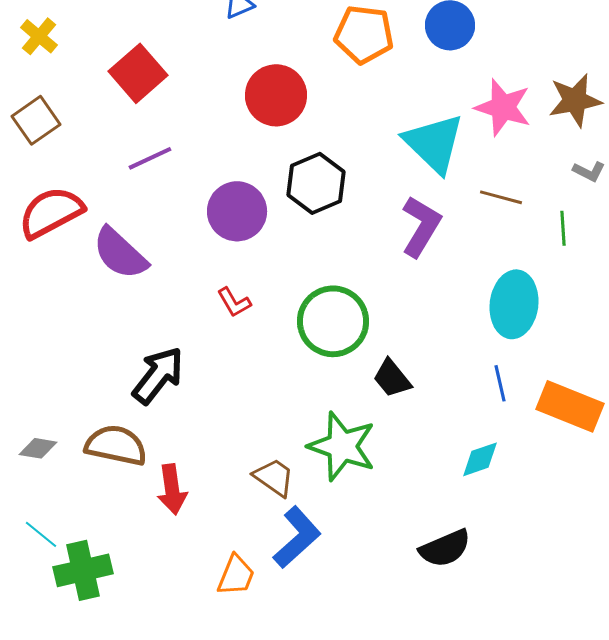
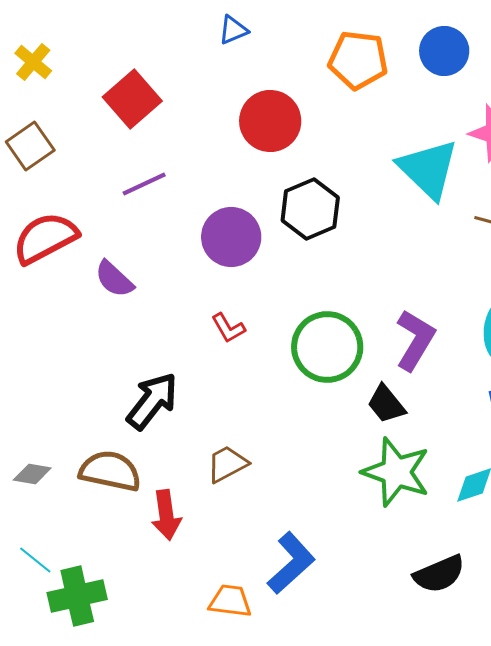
purple L-shape: (421, 226) -> (415, 340), moved
purple semicircle: (120, 253) -> (114, 279), size x0.7
green star: (342, 446) -> (396, 472), moved
brown trapezoid: (274, 477) -> (227, 464), moved, turned -63
orange trapezoid: (236, 575) -> (230, 601), turned -105

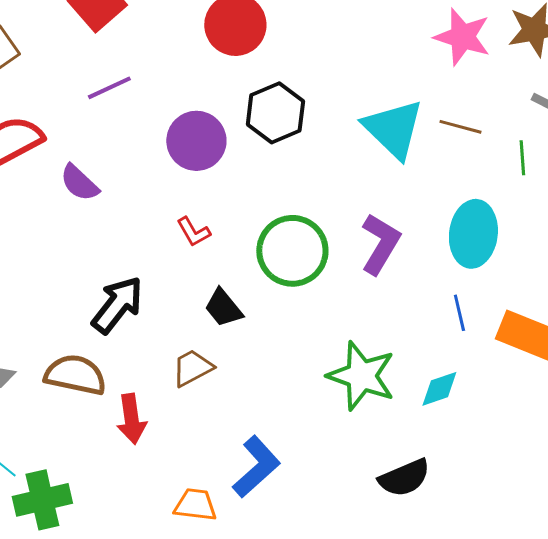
cyan triangle: (428, 169) -> (393, 129), moved
black trapezoid: (386, 404) -> (223, 308), moved

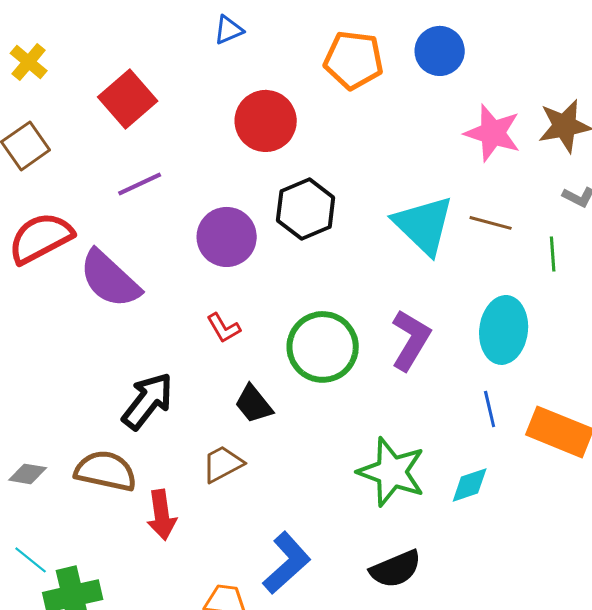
purple semicircle: (79, 183) -> (110, 279), size x1.6
black semicircle: (404, 478) -> (396, 569), moved

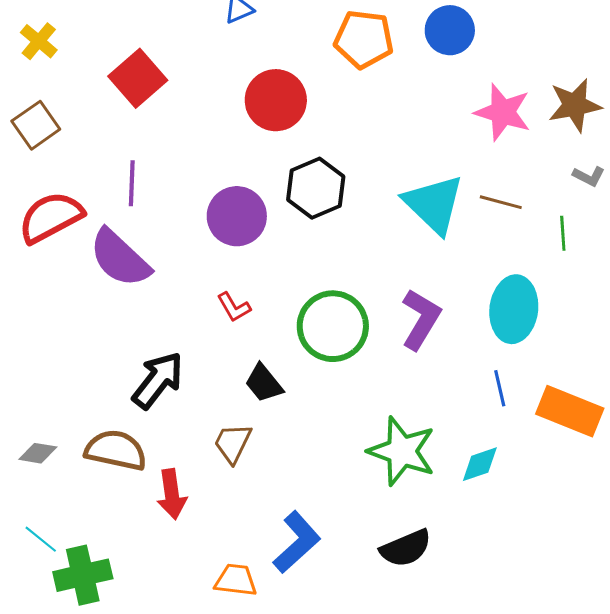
purple line: (140, 184) -> (132, 183), moved, turned -63
brown trapezoid: (223, 464) -> (233, 443), turned -36

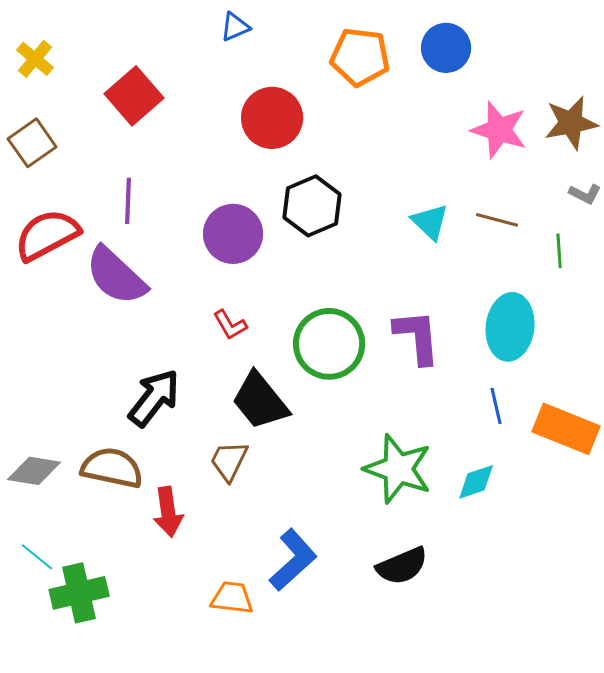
cyan triangle: (434, 204) -> (430, 222), size x0.6
purple L-shape: (421, 319) -> (417, 337), turned -36
black trapezoid: (264, 383) -> (260, 401), size x1.5
gray diamond: (38, 453) -> (34, 471), size x1.4

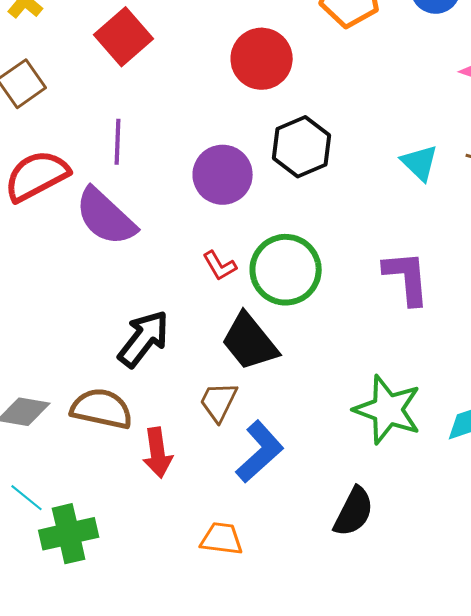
green circle: (329, 344) -> (286, 270), moved
blue L-shape: (293, 560) -> (260, 452), moved
black semicircle: (402, 566) -> (354, 512), moved, turned -40

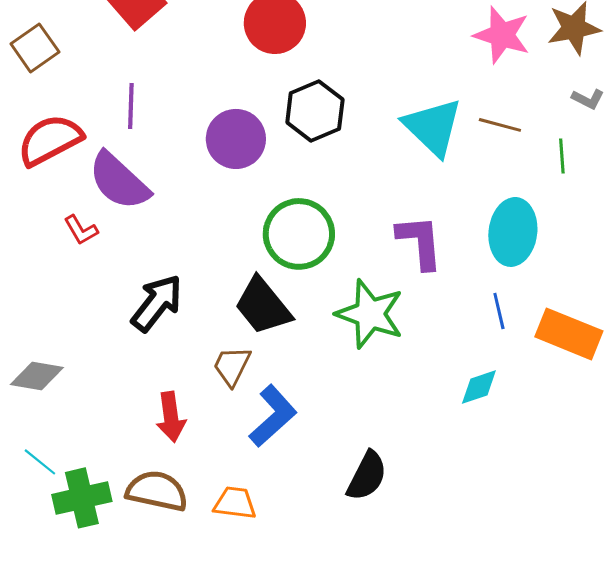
cyan triangle: (420, 163) -> (433, 127), size x1.6
red L-shape: (220, 266) -> (81, 230), moved
brown semicircle: (102, 409) -> (157, 491), moved
green star: (388, 410) -> (370, 314), moved

